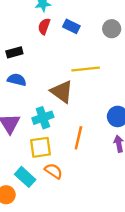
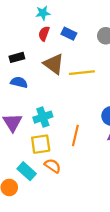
brown triangle: (62, 92) -> (54, 64), moved

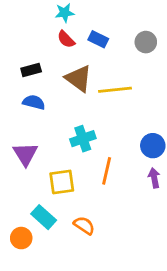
red semicircle: (44, 34) -> (66, 39), turned -64
cyan cross: (43, 117) -> (83, 139), moved
orange semicircle: (53, 166) -> (84, 225), moved

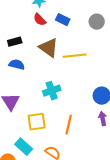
orange line: (107, 171) -> (69, 125), moved

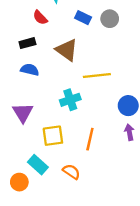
red semicircle: (40, 20) -> (40, 18), moved
gray circle: (97, 22) -> (110, 19), moved
yellow line: (75, 56) -> (97, 75), moved

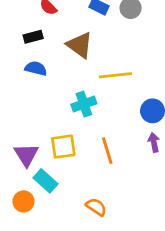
purple triangle: (23, 113) -> (26, 155), moved
orange line: (90, 139) -> (107, 151), turned -30
orange semicircle: (71, 172) -> (96, 207), moved

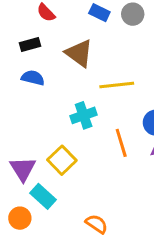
yellow square: (63, 147) -> (62, 160), turned -36
orange line: (107, 151) -> (121, 143), moved

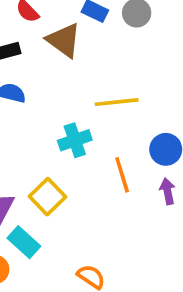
brown triangle: (79, 53) -> (64, 40), moved

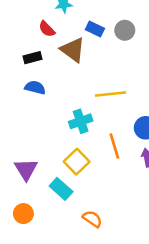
yellow square: (47, 197) -> (77, 162), moved
cyan rectangle: (24, 242) -> (61, 189), moved

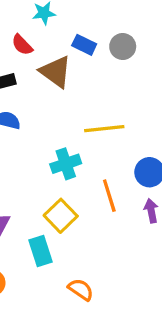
cyan rectangle: (61, 189) -> (41, 251), turned 30

